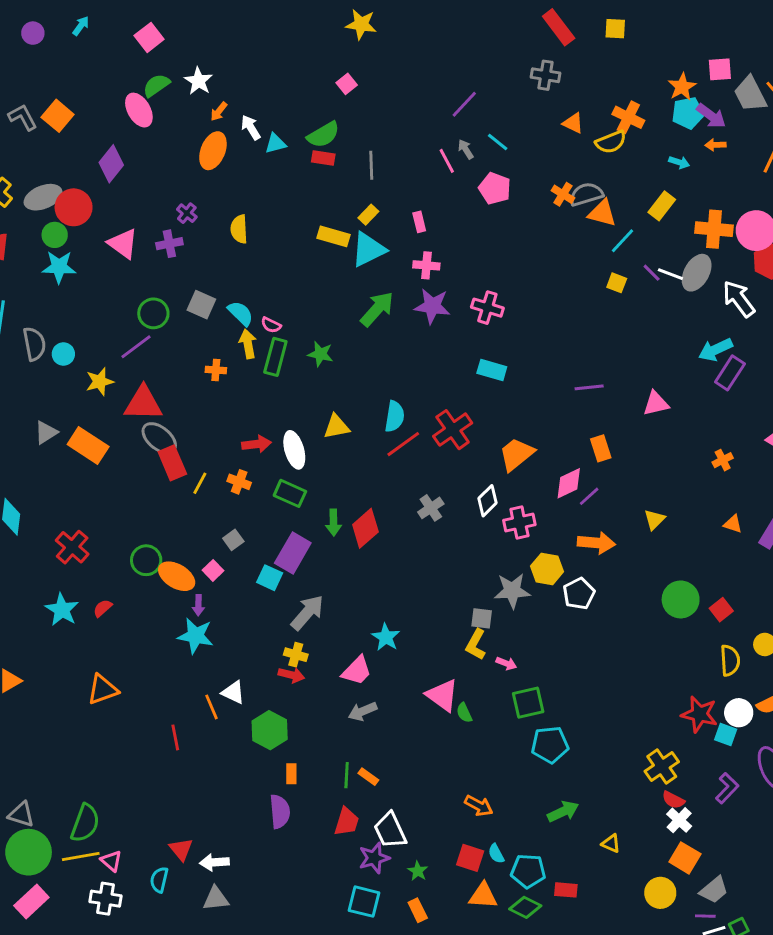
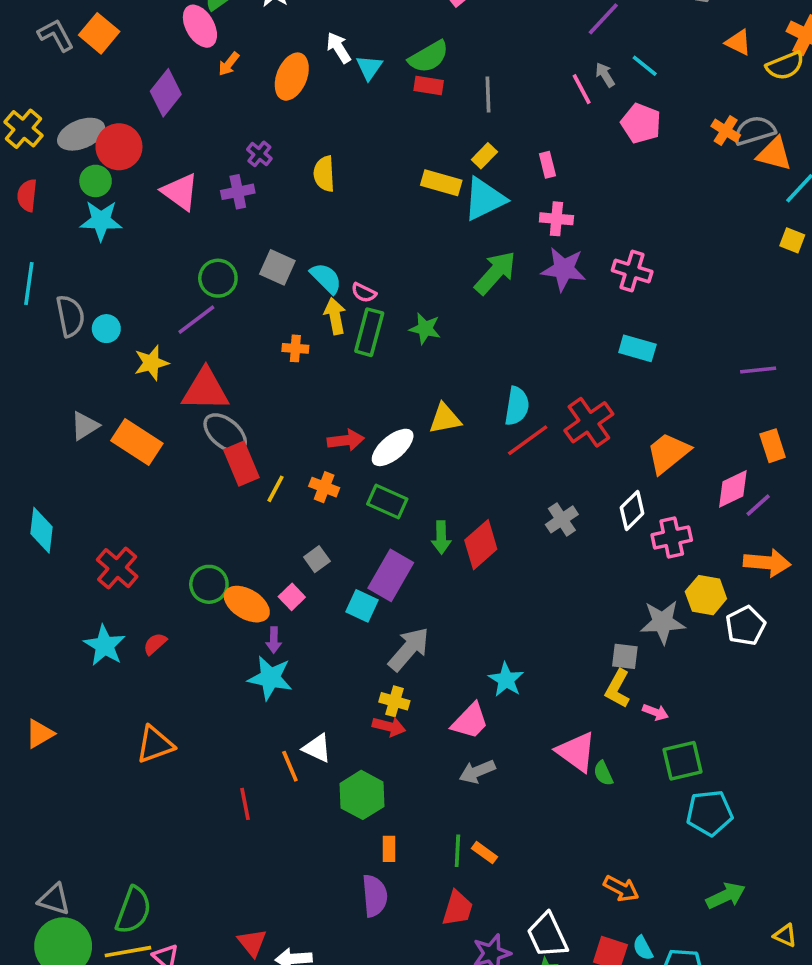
orange arrow: (219, 111) -> (229, 64), moved
cyan triangle: (275, 143) -> (369, 68), turned -40
white ellipse: (294, 450) -> (393, 447), turned 66
white trapezoid: (390, 830) -> (547, 935), moved

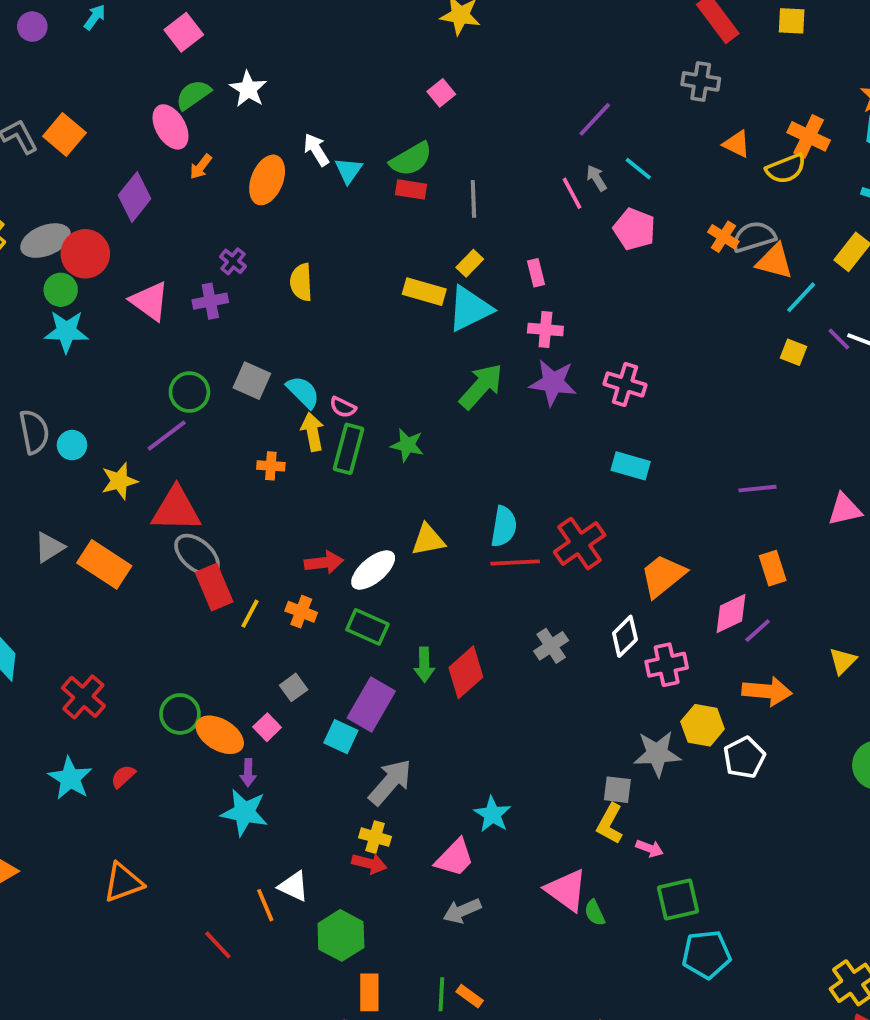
red line: (528, 440) -> (515, 562), turned 33
red line: (245, 804) -> (218, 945), turned -32
orange rectangle: (389, 849) -> (369, 992), size x1.4

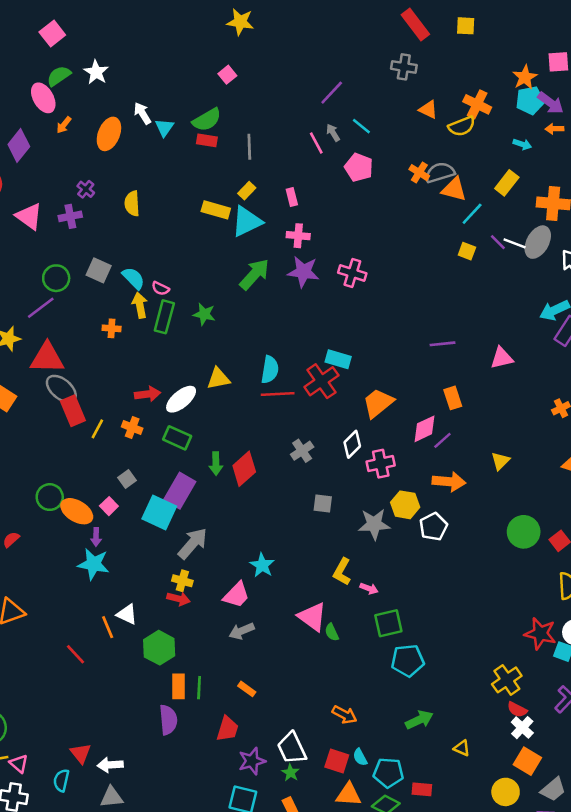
cyan rectangle: (631, 466) -> (338, 359), moved
cyan square: (341, 737) -> (159, 513), size x1.5
gray square: (617, 790) -> (323, 503), moved
green line: (441, 994) -> (199, 688), moved

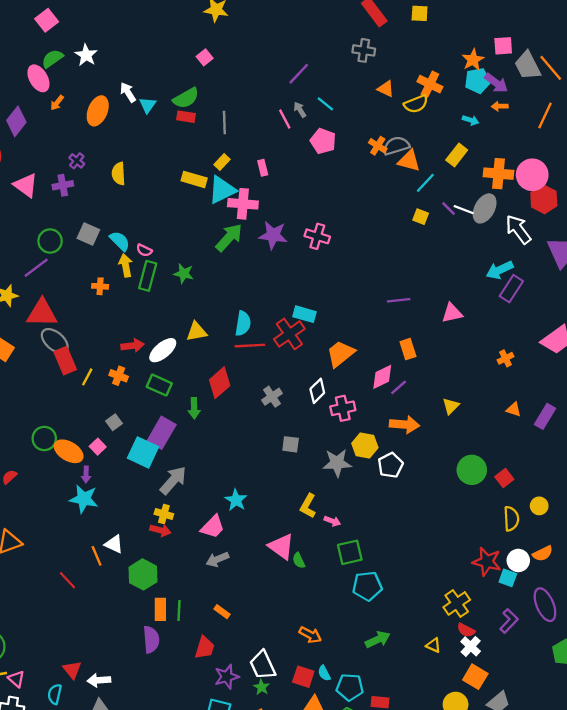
pink cross: (298, 236) -> (243, 204), moved, size x1.4
red diamond: (244, 469) -> (220, 383), moved
yellow triangle: (462, 748) -> (433, 645), moved

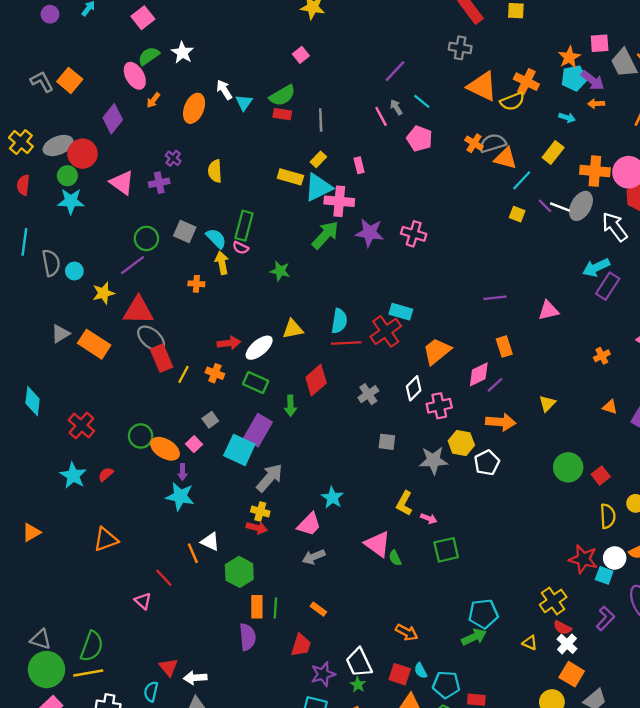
orange triangle: (386, 89) -> (482, 86), size x1.8
green rectangle: (148, 276) -> (244, 226), moved
cyan pentagon: (367, 586) -> (483, 614), moved
pink triangle: (16, 679) -> (143, 601), moved

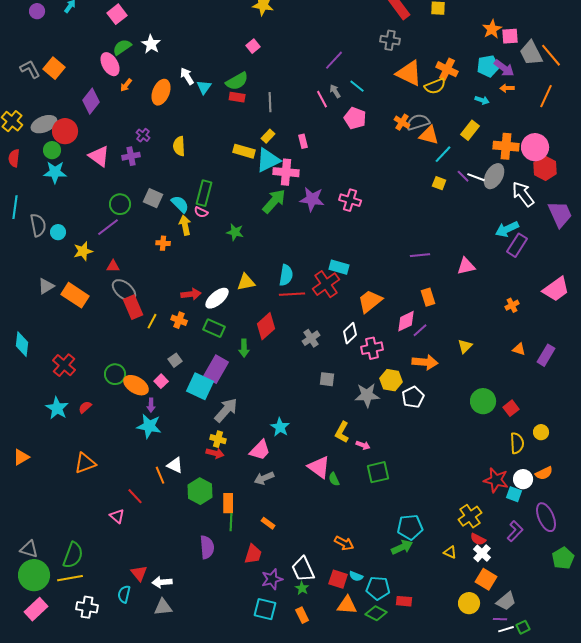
orange star: (569, 57) -> (492, 29), moved
red triangle: (138, 310) -> (113, 266), size x0.5
orange rectangle: (257, 607) -> (228, 503), moved
cyan semicircle: (421, 671) -> (356, 576), turned -40

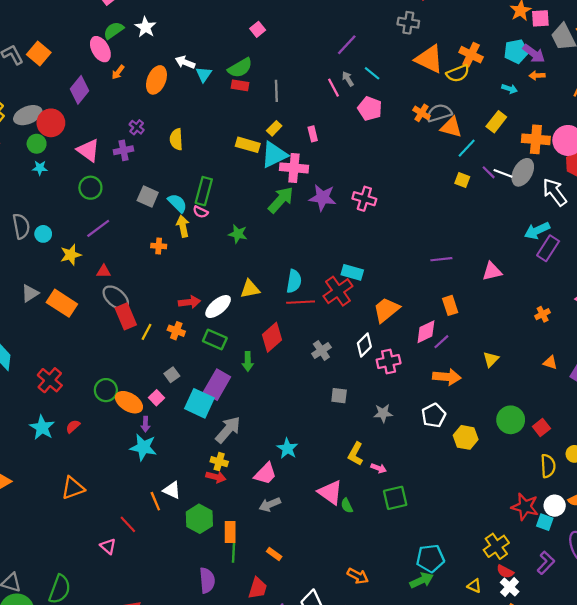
white arrow: (187, 76) -> (185, 62), turned -36
cyan star: (55, 172) -> (40, 168), size x0.6
green circle: (120, 204) -> (90, 188), moved
yellow hexagon: (391, 380) -> (466, 437), moved
gray star: (367, 395) -> (383, 413), size x0.7

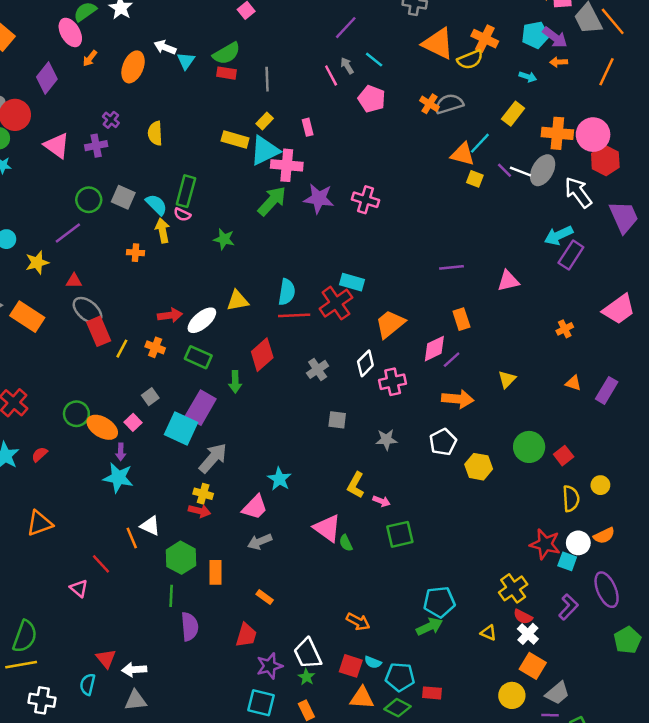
orange triangle: (451, 127) -> (463, 154), moved
green circle: (90, 188) -> (89, 200), moved
green line: (233, 553) -> (171, 596), moved

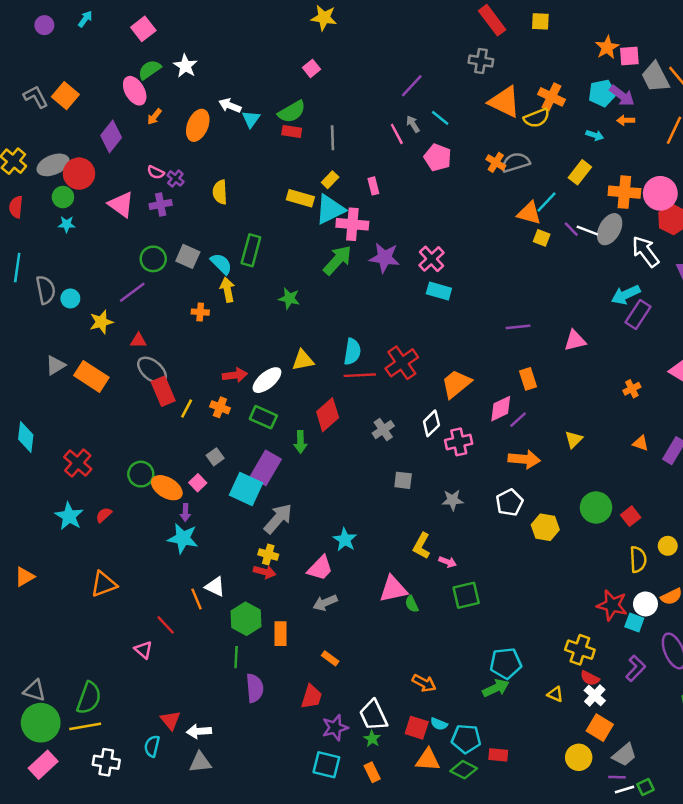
pink cross: (365, 200) -> (431, 259), turned 30
pink semicircle: (182, 215) -> (156, 172), moved
cyan rectangle: (352, 282) -> (439, 291), moved
pink triangle: (327, 528) -> (393, 589), turned -48
yellow cross: (513, 588) -> (580, 650), turned -36

